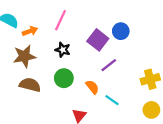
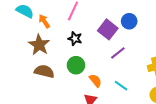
orange arrow: (30, 31) -> (44, 21), turned -104
brown star: (24, 56) -> (39, 45), turned -30
orange semicircle: (92, 87) -> (95, 81), moved

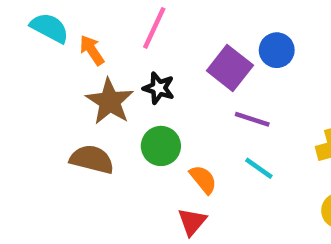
brown star: (39, 45) -> (110, 101), moved
purple line: (118, 53) -> (252, 119), turned 56
cyan line: (121, 86) -> (259, 168), moved

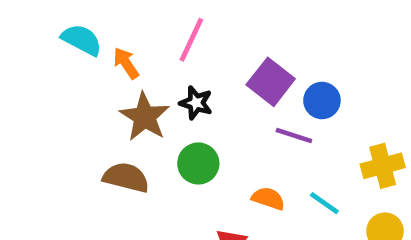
blue circle: (277, 50) -> (322, 100), moved
cyan line: (259, 168) -> (324, 203), moved
orange semicircle: (203, 179) -> (268, 198), moved, turned -32

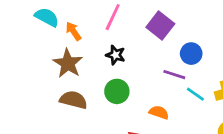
purple square: (271, 82) -> (160, 26), moved
brown star: (145, 117) -> (68, 63), moved
cyan line: (324, 203) -> (195, 94), moved

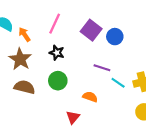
blue circle: (191, 54) -> (115, 37), moved

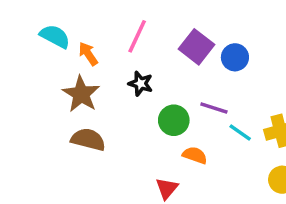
green circle: (58, 81) -> (174, 120), moved

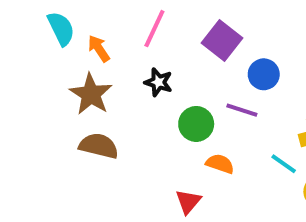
cyan semicircle: (55, 36) -> (61, 29), turned 36
blue circle: (235, 57) -> (264, 74), moved
cyan line: (240, 132) -> (284, 164), moved

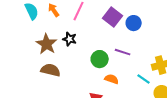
orange arrow: (99, 48) -> (54, 10), moved
blue circle: (264, 74) -> (134, 23), moved
black star: (158, 82) -> (70, 39), moved

